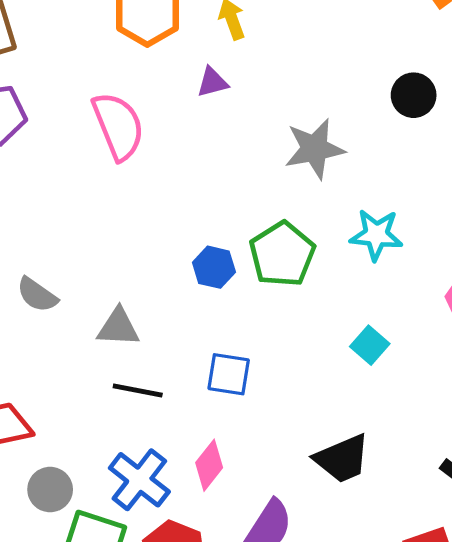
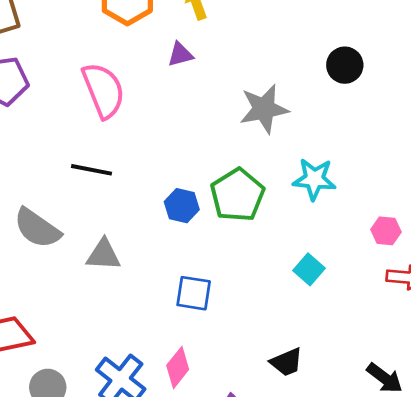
gray semicircle: (37, 295) -> (37, 228), size x1.4
black line: (138, 391) -> (92, 170), moved
black trapezoid: (342, 459) -> (286, 362), size x0.7

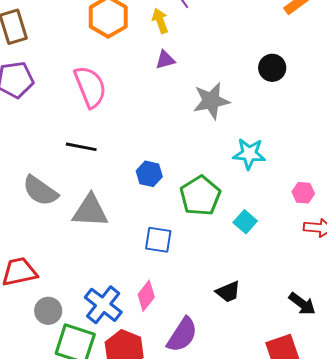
purple triangle: (180, 54) -> (165, 60), moved
green pentagon: (237, 195) -> (200, 196), moved
gray triangle: (103, 255) -> (90, 211), size x1.4

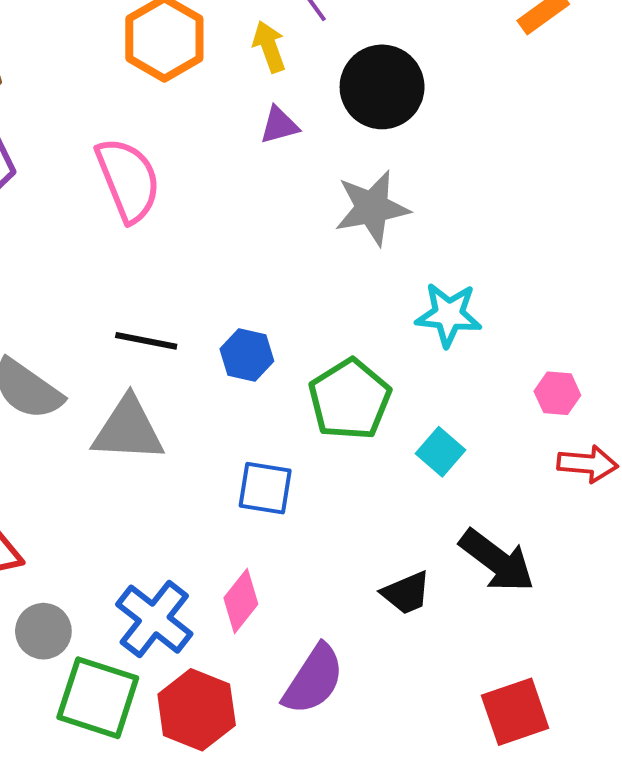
black circle: (272, 68) -> (382, 87), moved, size x1.5
black line: (81, 147) -> (146, 341), moved
black arrow: (302, 304) -> (497, 561), moved, size x1.4

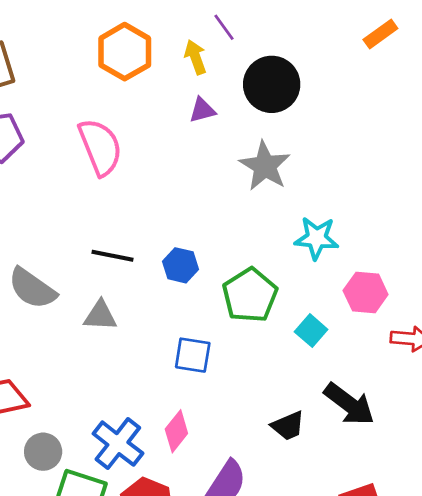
gray star: (372, 208) -> (265, 166), turned -30
pink hexagon: (557, 393) -> (366, 293), moved, size x1.4
gray triangle: (128, 430) -> (100, 316), size x0.7

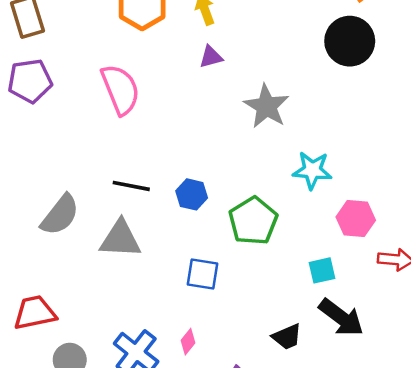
black circle: (272, 84) -> (350, 41), moved
gray semicircle: (32, 288) -> (60, 215), turned -87
gray triangle: (100, 316) -> (120, 239), size x1.4
cyan square: (311, 331) -> (322, 270), moved, turned 36
pink diamond: (176, 431) -> (188, 342), size x0.7

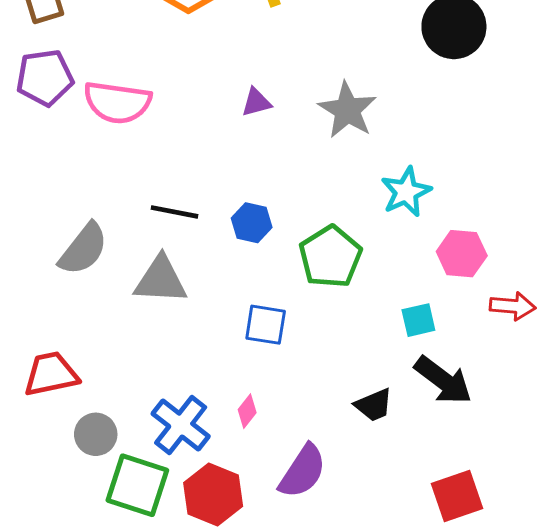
purple triangle: (211, 57) -> (256, 102), moved
pink semicircle: (120, 89) -> (117, 102), moved, turned 120
cyan star: (312, 170) -> (406, 192), turned -30

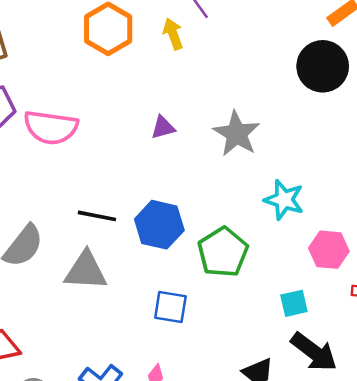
cyan star: (406, 192) -> (284, 200), turned -30
blue hexagon: (252, 223) -> (159, 225), size x1.5

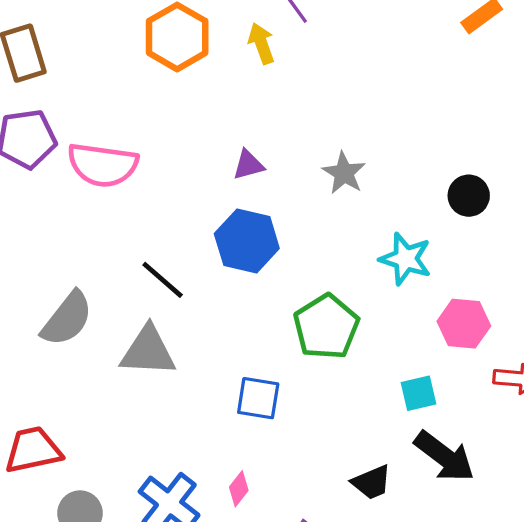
black circle: (323, 66) -> (469, 196), moved, size x0.6
gray star: (237, 134) -> (344, 173), size x0.7
black line: (97, 216) -> (163, 280), turned 30
blue hexagon: (159, 225) -> (247, 241), moved

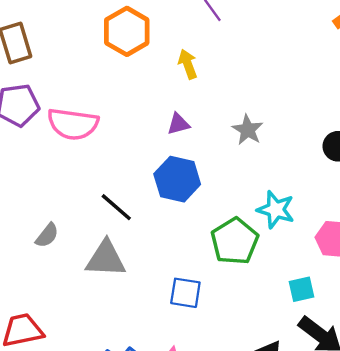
yellow arrow: (261, 43) -> (188, 64), moved
cyan star: (406, 259) -> (276, 210), moved
gray semicircle: (67, 319) -> (47, 235), size x0.6

